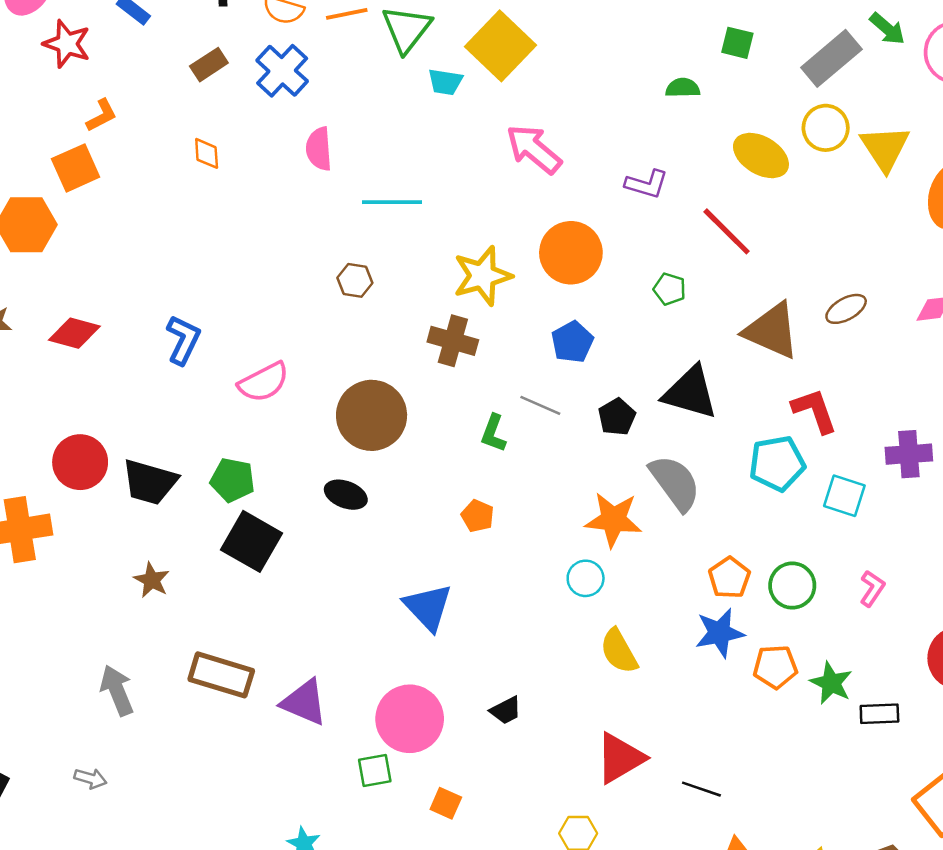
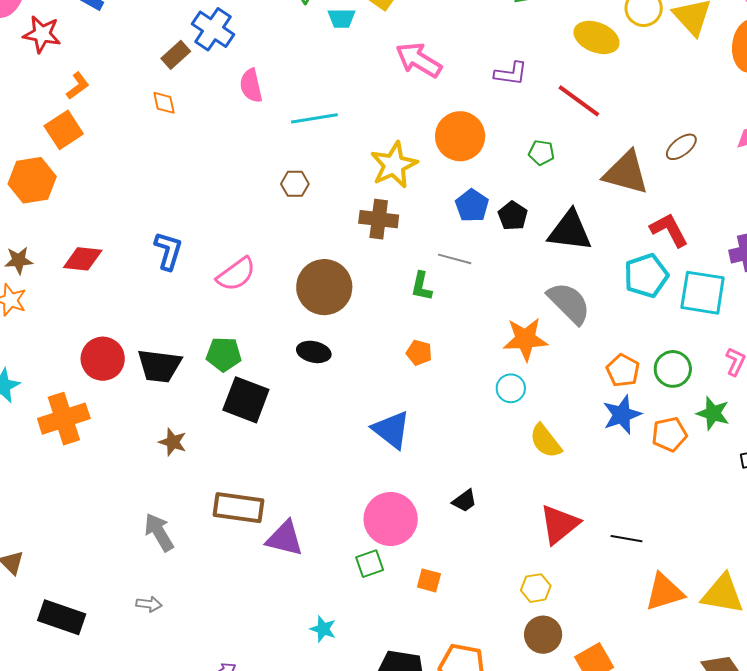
brown rectangle: (209, 65) -> (176, 55), moved
black pentagon: (617, 417) -> (513, 216), moved
cyan square: (844, 496) -> (703, 293), size x1.4
green star: (831, 683) -> (713, 413), moved
purple triangle: (304, 702) -> (285, 538), moved

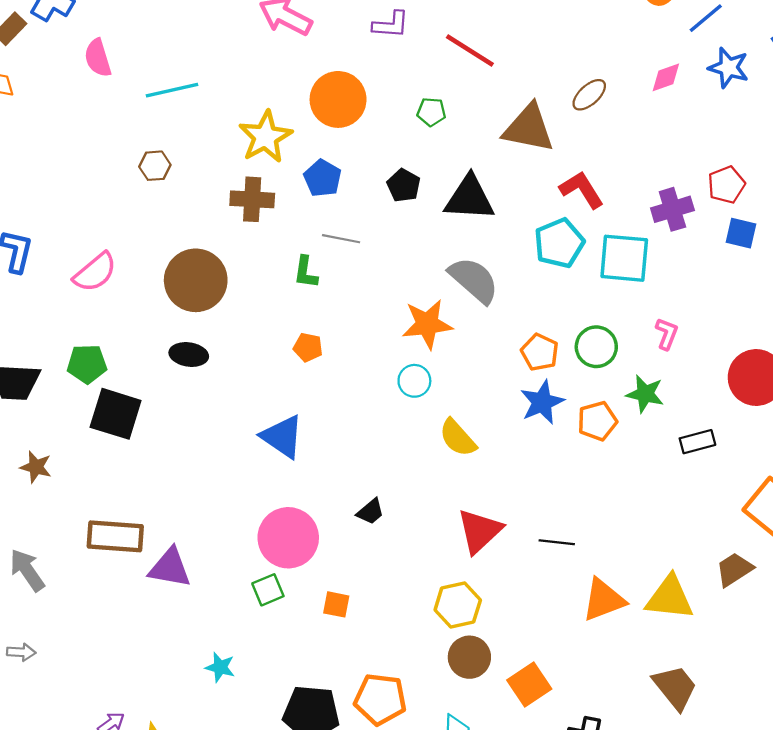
blue pentagon: (472, 206) -> (323, 178), moved
yellow hexagon: (536, 588) -> (458, 605), size x1.4

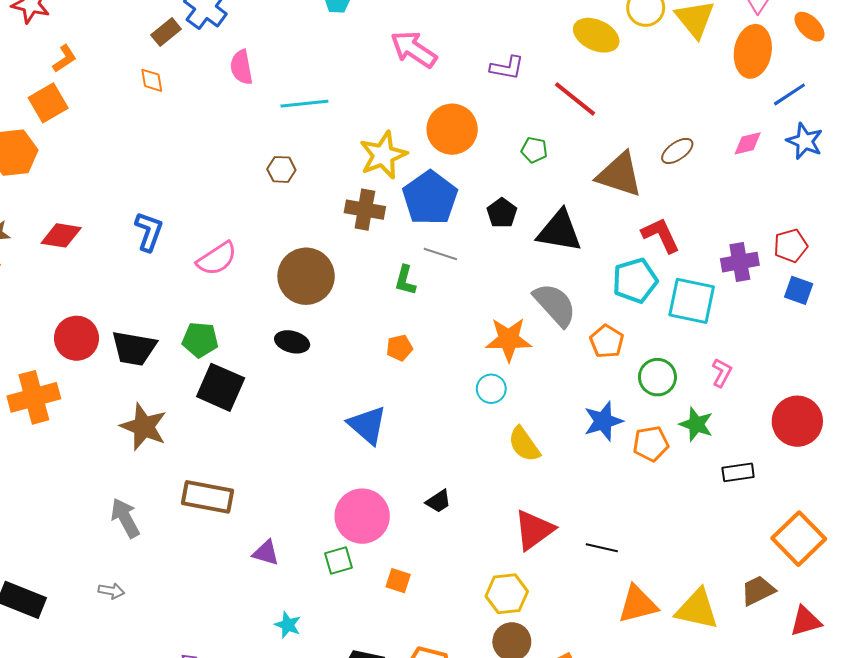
blue pentagon: (323, 178) -> (430, 198), size x1.6
orange pentagon: (308, 347) -> (399, 348), turned -30
orange pentagon: (540, 352) -> (607, 341), moved
brown star: (36, 467) -> (144, 427), size x1.6
purple triangle: (170, 568) -> (266, 553), moved, size x0.7

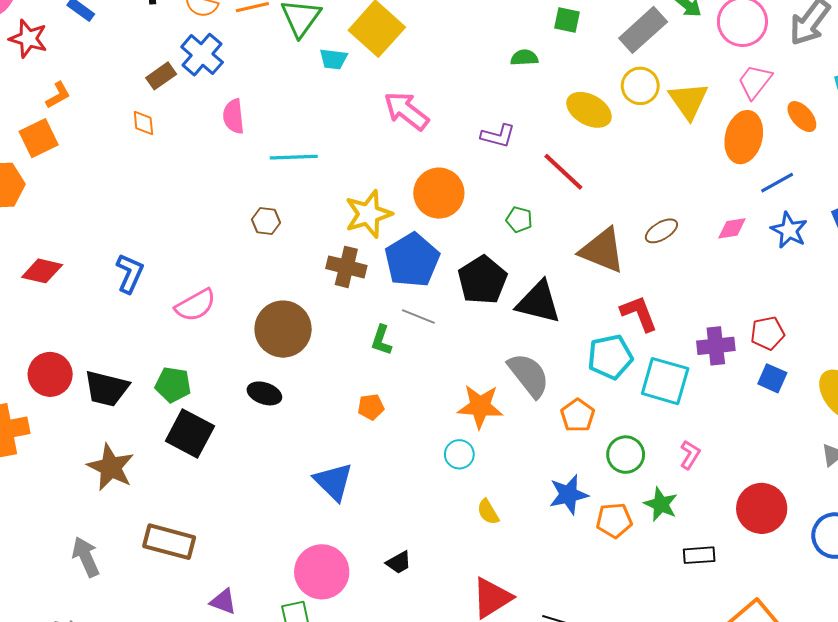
black pentagon: (502, 213) -> (482, 280), size x1.6
yellow semicircle: (524, 444) -> (488, 512), size x0.7

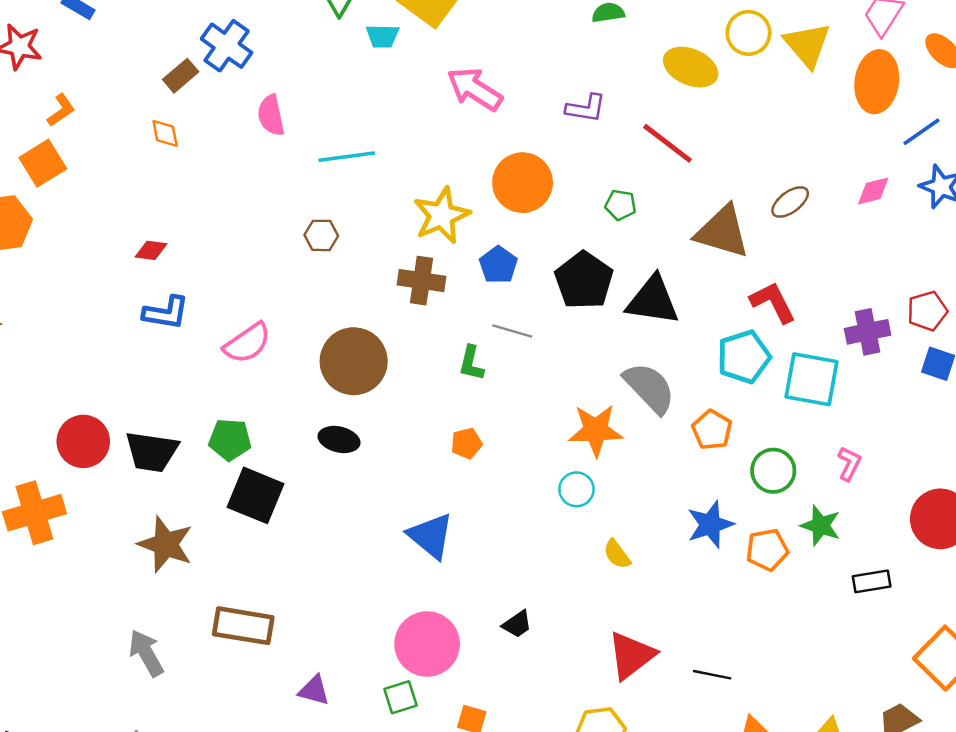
blue pentagon: (412, 260) -> (498, 265), size x0.6
red diamond: (42, 271) -> (151, 250), moved, size x0.7
blue L-shape: (130, 273) -> (166, 313), turned 81

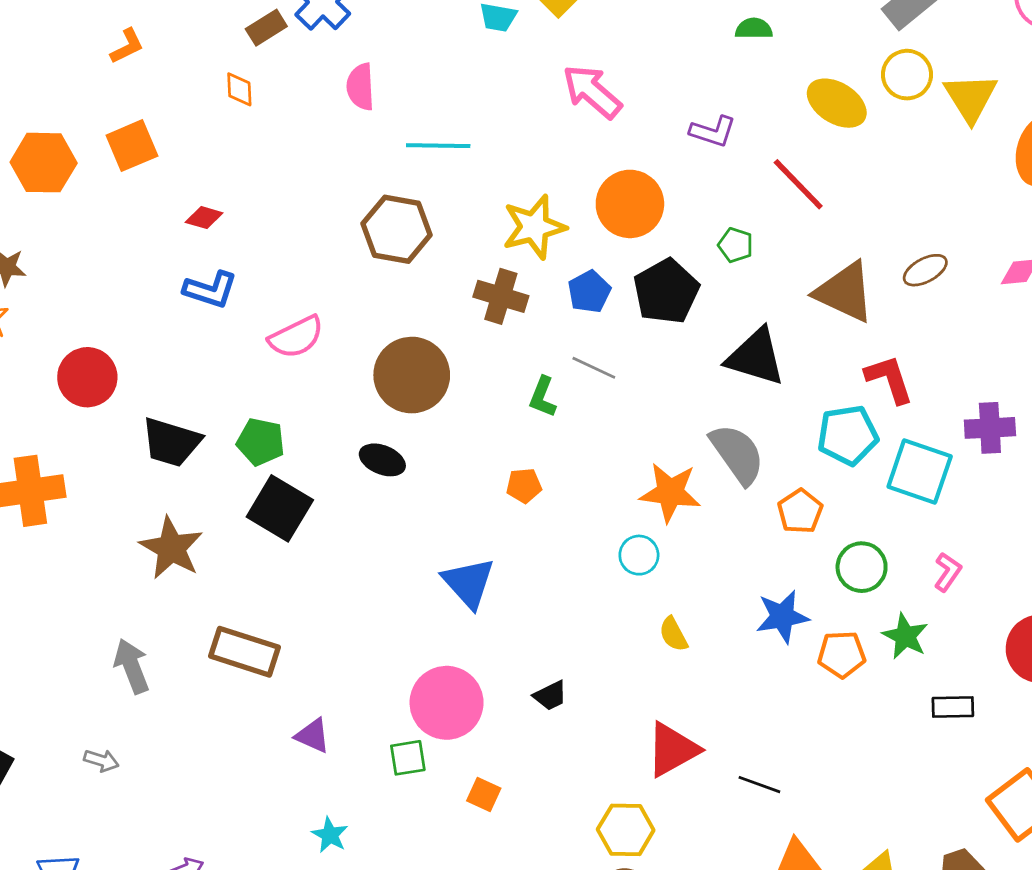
orange square: (43, 163) -> (132, 146), moved
brown hexagon: (321, 235) -> (397, 229), size x1.8
black pentagon: (584, 280) -> (666, 291), moved
red circle: (83, 441) -> (87, 377), moved

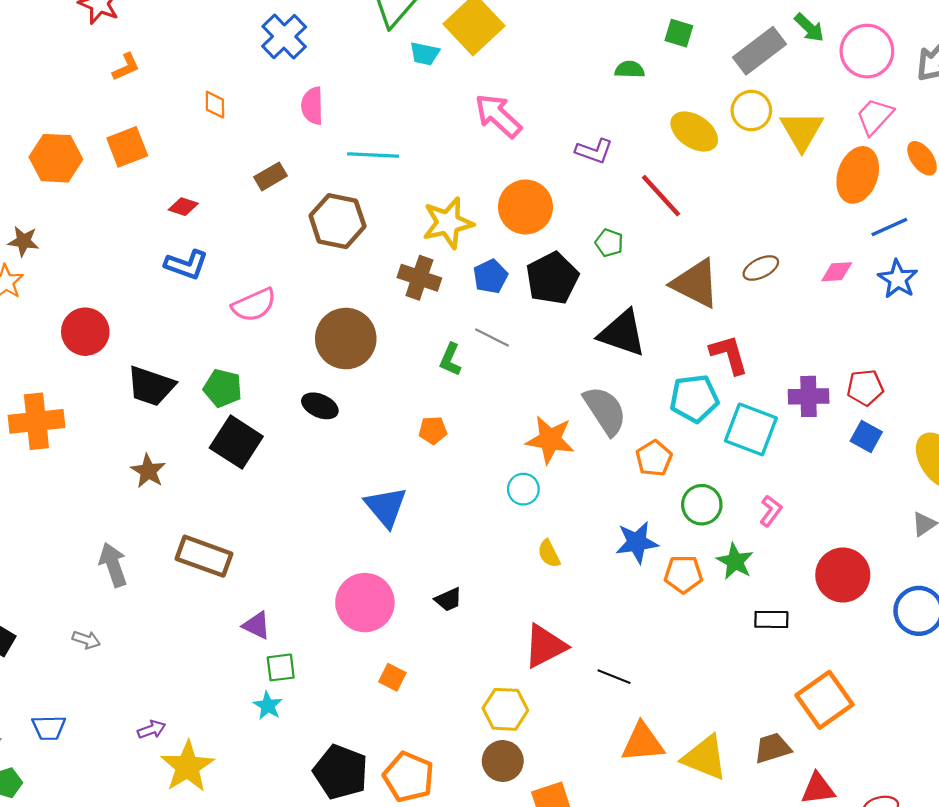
brown rectangle: (266, 28) -> (270, 176), moved
brown star: (171, 548) -> (148, 471), size x0.7
green square: (408, 758) -> (281, 667), moved

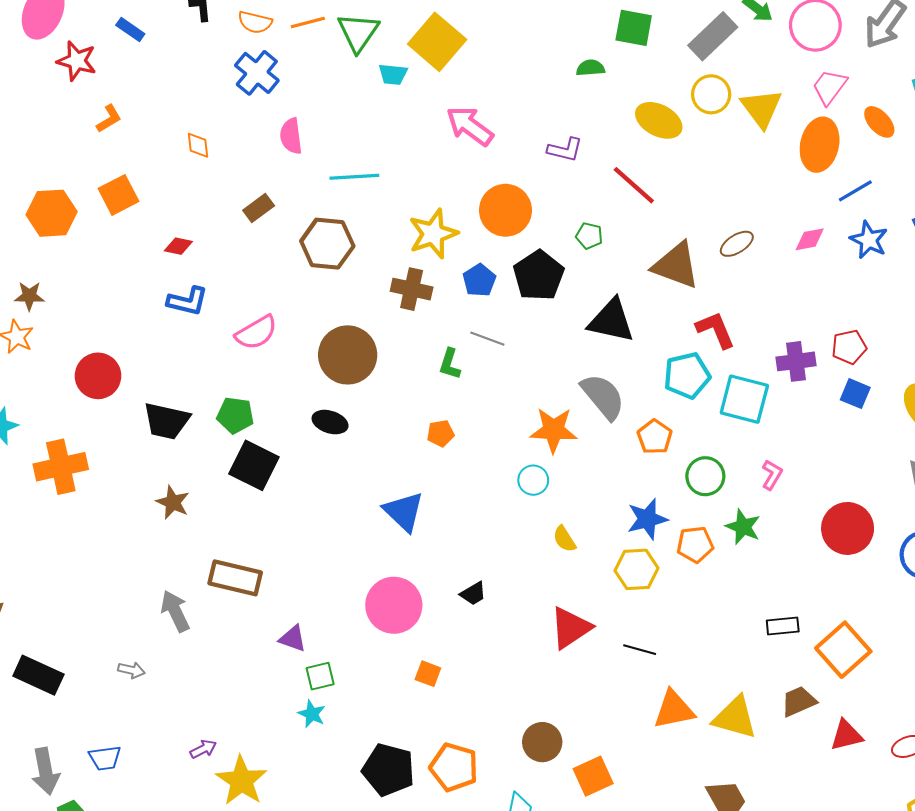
green square: (679, 33) -> (634, 28), size x1.4
gray arrow: (113, 565) -> (175, 611), moved
black rectangle: (771, 619) -> (783, 626), moved
yellow hexagon: (505, 709) -> (636, 569), moved

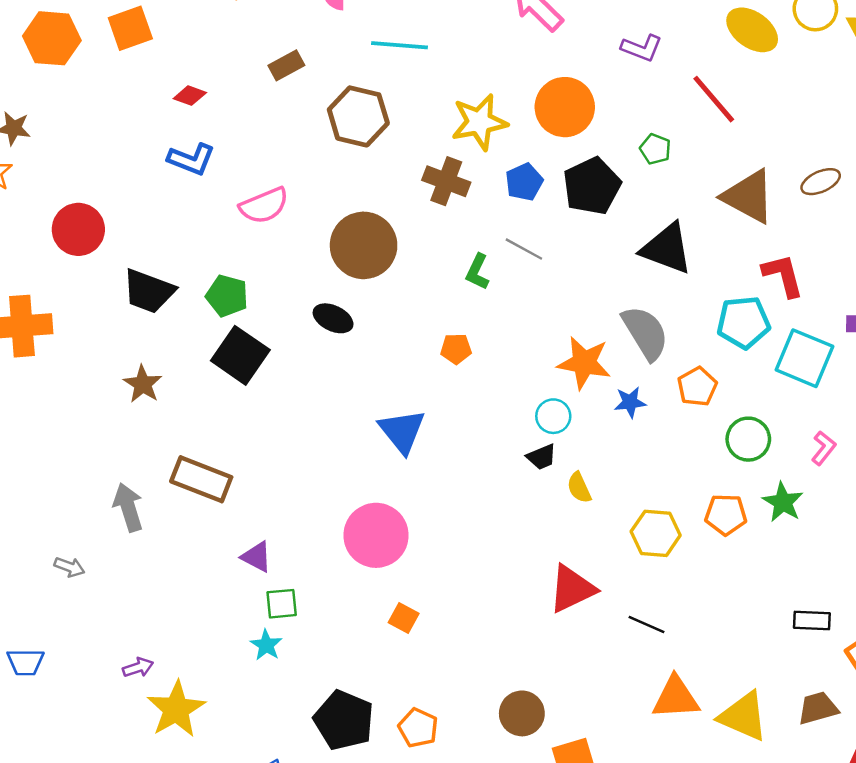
blue star: (647, 519) -> (630, 402), moved, size x0.7
black trapezoid: (473, 594) -> (542, 457), moved
orange pentagon: (454, 767) -> (418, 728), size x0.7

